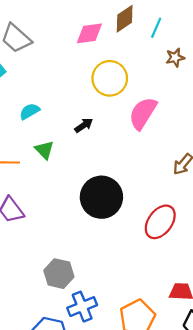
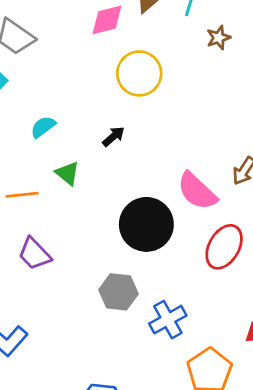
pink semicircle: (143, 113) -> (197, 191), moved, turned -72
gray hexagon: (59, 274) -> (118, 292), moved
blue cross: (82, 307) -> (168, 320), moved

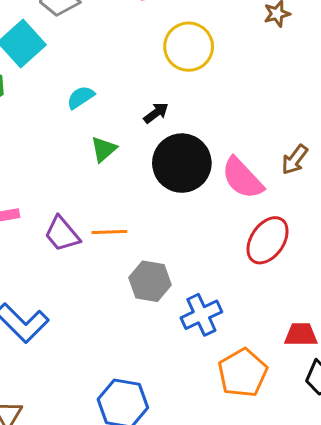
green triangle: (67, 173) -> (104, 149), turned 36
orange line: (22, 195) -> (109, 232), moved
black circle: (146, 224) -> (182, 163), moved

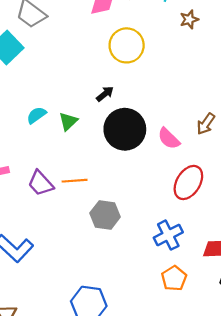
cyan semicircle: (81, 97) -> (36, 115), moved
pink semicircle: (242, 178) -> (169, 138), size x0.7
blue cross: (201, 315) -> (168, 235), moved
orange pentagon: (243, 373) -> (174, 278), size x0.7

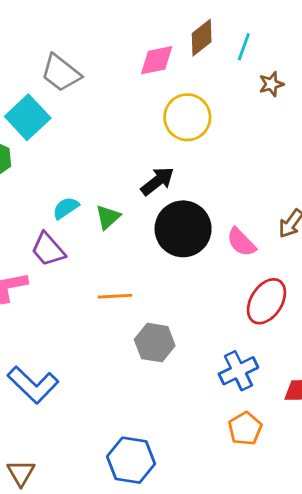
black arrow: (105, 94) -> (157, 181), size x1.4
purple trapezoid: (41, 183) -> (48, 249), moved

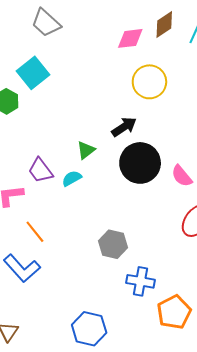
gray trapezoid: (61, 73) -> (46, 23), moved
cyan semicircle: (66, 208) -> (72, 178), moved
orange line: (115, 296) -> (35, 232), moved, turned 50
blue cross: (238, 371) -> (140, 281), moved, turned 32
orange pentagon: (245, 429) -> (174, 312), size x1.4

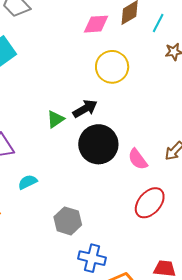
green triangle: (86, 150) -> (56, 119), moved
cyan semicircle: (72, 178) -> (28, 182), moved

